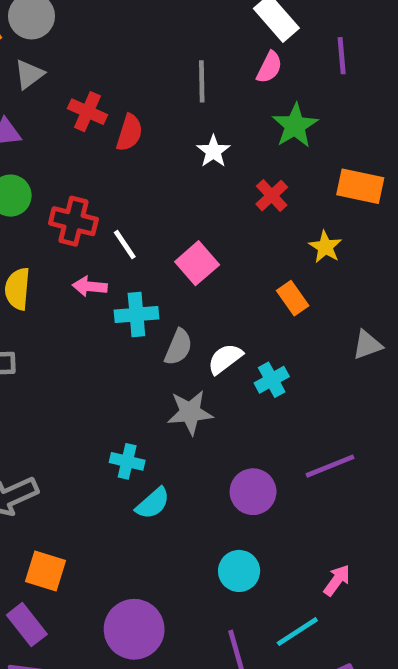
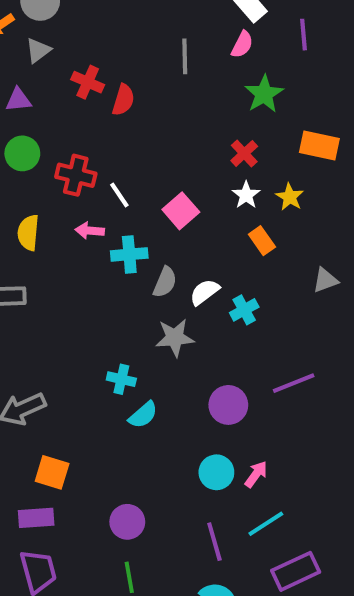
white star: (213, 151) -> (246, 195), moved
pink arrow: (337, 580) -> (256, 474), moved
purple rectangle: (27, 625) -> (36, 518), turned -56
purple circle: (134, 629) -> (127, 522), size x0.7

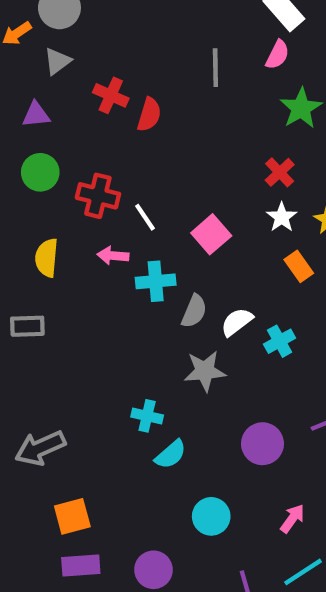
orange square: (52, 472) -> (72, 516), turned -32
cyan circle: (216, 472) -> (211, 516), moved
purple rectangle: (36, 518) -> (81, 566), moved

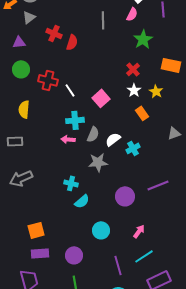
pink arrow: (113, 256) -> (68, 139), moved
gray arrow: (40, 448) -> (21, 178), moved

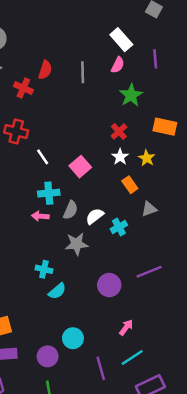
red semicircle: (72, 42) -> (45, 70), moved
red cross: (48, 80) -> (16, 132), moved
gray triangle: (174, 133) -> (149, 209), moved
cyan circle: (101, 230) -> (73, 338), moved

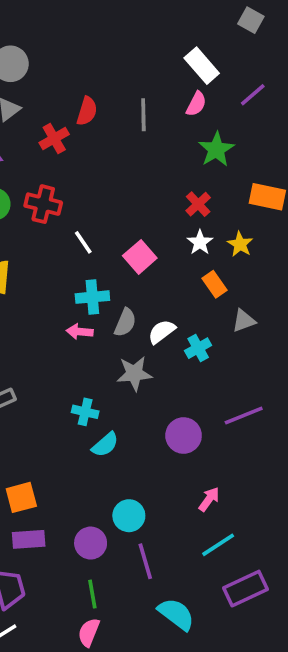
purple line: (155, 59) -> (253, 95), turned 54
red cross: (23, 88) -> (54, 138), turned 36
purple line: (101, 368) -> (145, 561), moved

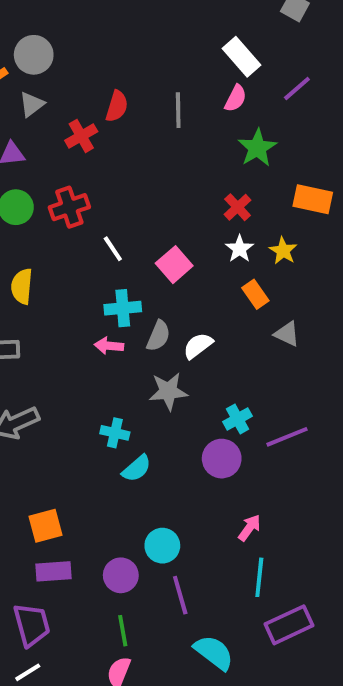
red cross: (43, 204) -> (69, 207), turned -33
gray triangle: (244, 321) -> (287, 334), turned 45
cyan cross: (198, 348) -> (238, 419), moved
cyan line: (218, 545) -> (259, 577), turned -51

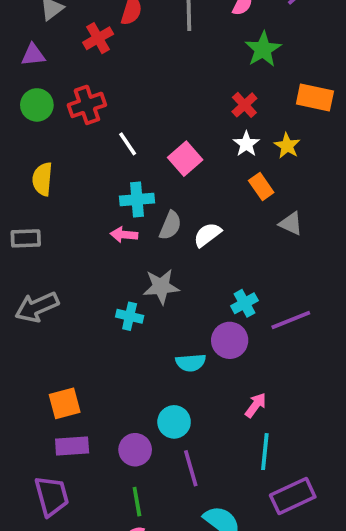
gray star: (168, 391) -> (161, 287), moved
cyan semicircle: (137, 468) -> (191, 363), moved, turned 36

